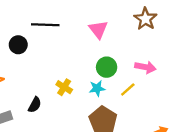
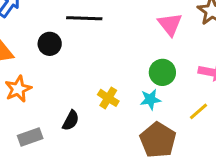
pink triangle: (98, 29) -> (170, 24), moved
yellow line: (128, 90) -> (198, 111), moved

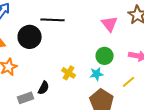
black circle: (50, 44) -> (30, 37), size x1.5
gray rectangle: (30, 137) -> (26, 98), moved

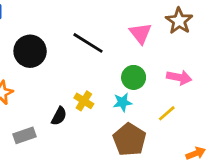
black line: (53, 20) -> (88, 43), moved, turned 30
black semicircle: (44, 88) -> (59, 116), moved

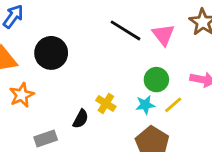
black line: (88, 43) -> (126, 30), moved
yellow line: (167, 113) -> (173, 105), moved

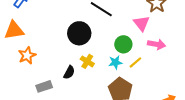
pink triangle: (163, 35) -> (141, 23), moved
black circle: (51, 53) -> (79, 33), moved

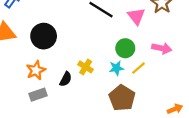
pink triangle: (141, 23) -> (136, 16), moved
black circle: (79, 33) -> (44, 36), moved
orange star: (27, 55) -> (36, 70), moved

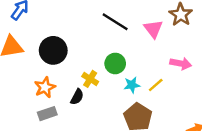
green circle: (125, 48) -> (115, 63), moved
yellow cross: (86, 67) -> (90, 79), moved

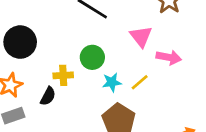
pink triangle: (153, 29) -> (141, 36), moved
yellow cross: (90, 79) -> (63, 75), turned -35

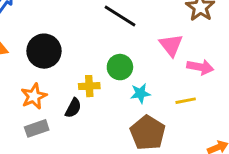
yellow line: (140, 82) -> (186, 101), moved, turned 30

